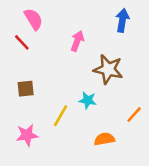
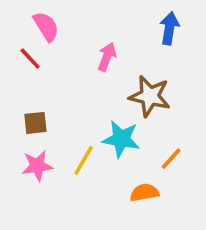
cyan star: (88, 100) -> (121, 139), size x1.5
orange line: (134, 114) -> (171, 159), moved
pink star: (27, 135) -> (37, 166), moved

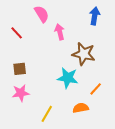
pink semicircle: (46, 26) -> (42, 14), moved
pink arrow: (107, 57) -> (60, 32), turned -35
yellow line: (84, 160) -> (47, 114), moved

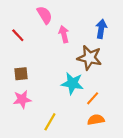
blue arrow: (95, 16) -> (101, 29), moved
orange line: (96, 89) -> (93, 98), moved
orange semicircle: (81, 108) -> (96, 120), moved

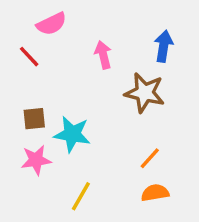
pink semicircle: (45, 15) -> (51, 24), moved, turned 96
cyan star: (72, 83) -> (72, 134), moved

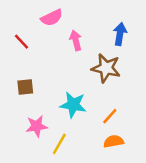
pink semicircle: (51, 24) -> (52, 18), moved
cyan star: (72, 134) -> (73, 105), moved
pink star: (36, 160) -> (37, 126), moved

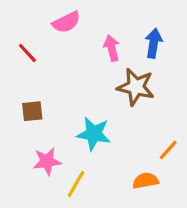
pink arrow: (76, 40) -> (112, 48), moved
orange line: (110, 116) -> (168, 150), moved

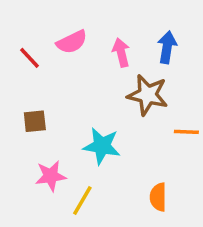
pink semicircle: (66, 22) -> (72, 42), moved
orange line: (168, 150) -> (186, 132), moved, turned 50
orange semicircle: (146, 181) -> (158, 197), turned -80

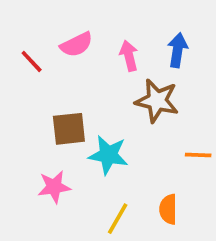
brown square: (35, 121) -> (69, 129), moved, size x1.4
orange line: (186, 132) -> (198, 155), moved
yellow line: (82, 201) -> (118, 219), moved

